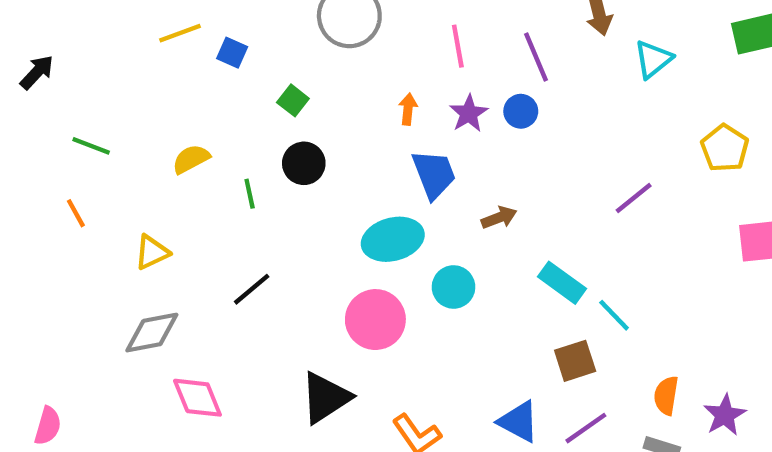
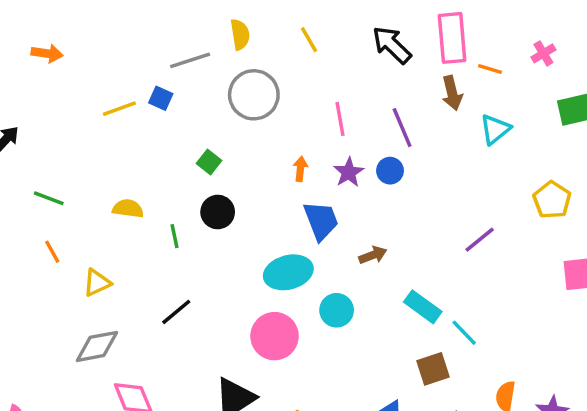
blue square: (232, 53) -> (161, 98), moved
yellow semicircle: (191, 159) -> (128, 209), turned 36
orange line: (76, 213) -> (52, 252), moved

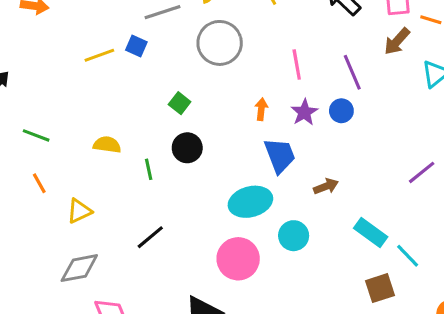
brown arrow: (452, 93) -> (397, 41), turned 56

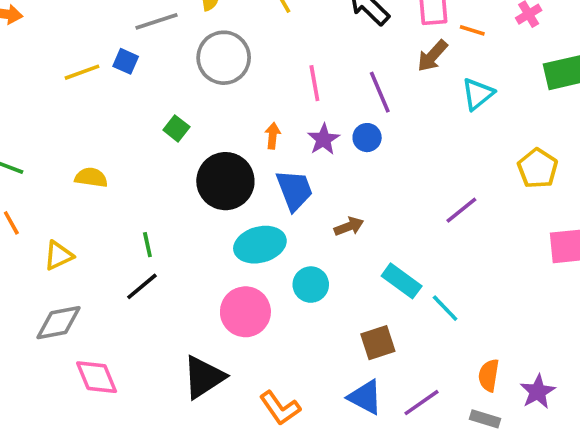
black circle: (187, 148) -> (225, 181), moved, size x1.6
green line: (149, 169) -> (147, 245), moved
brown square: (380, 288) -> (378, 343), moved

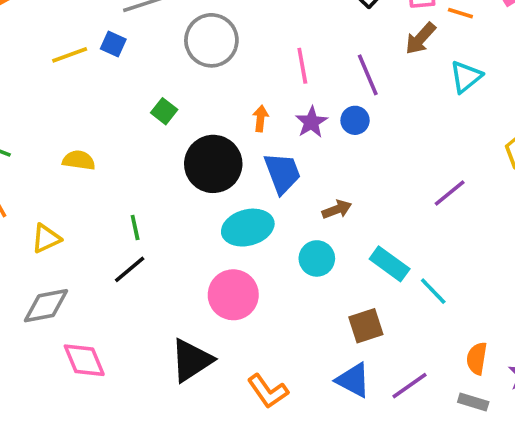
cyan circle: (311, 285) -> (317, 258), moved

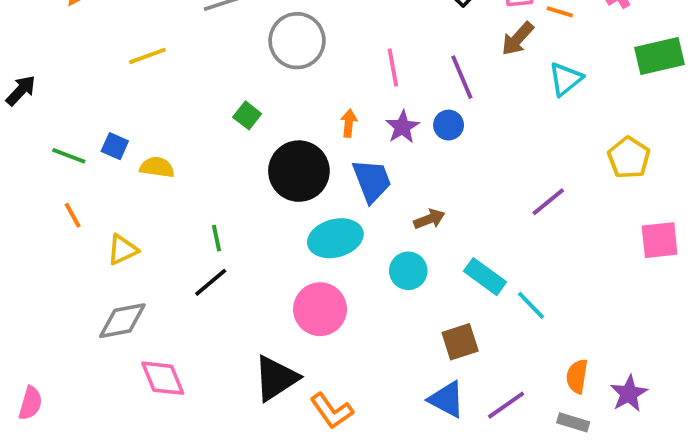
blue square: (113, 44) -> (115, 146), moved
orange L-shape: (268, 391) -> (332, 411), moved

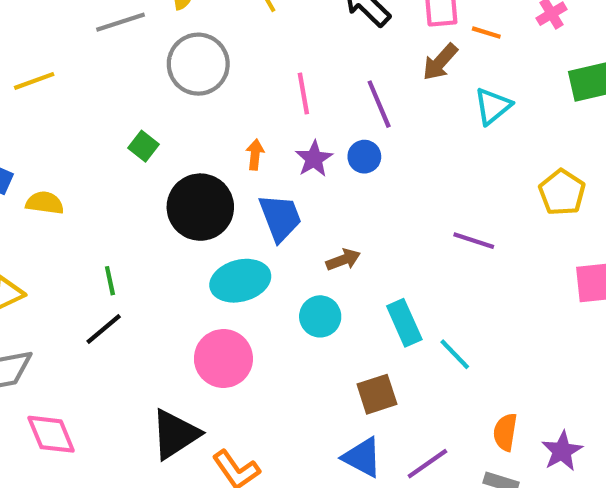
purple line: (548, 202) -> (474, 241), turned 57
cyan rectangle: (485, 277) -> (404, 323), turned 30

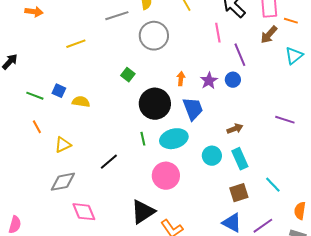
pink line: (303, 94) -> (218, 33), moved
brown arrow: (343, 260) -> (235, 129), moved
green line: (110, 281) -> (143, 139), moved
cyan rectangle: (404, 323) -> (240, 159), moved
cyan line: (455, 354) -> (273, 185), moved

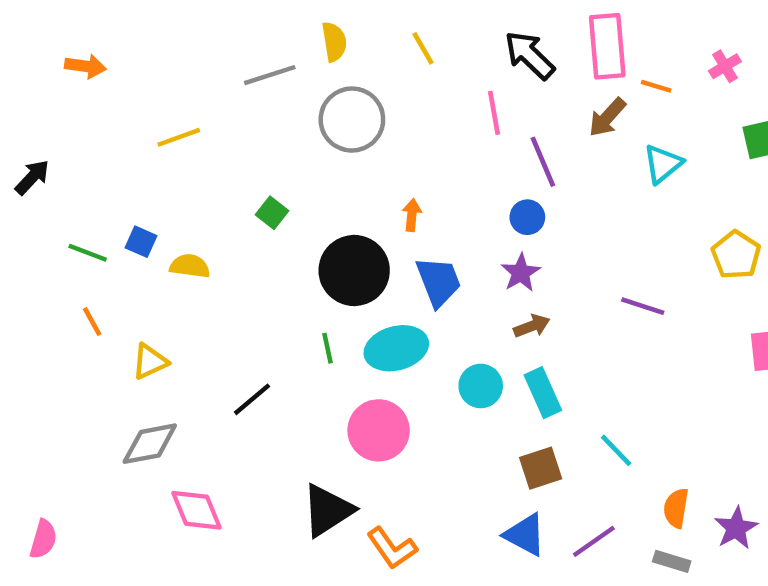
green square: (128, 75) -> (272, 213), moved
purple star: (209, 81) -> (521, 273), moved

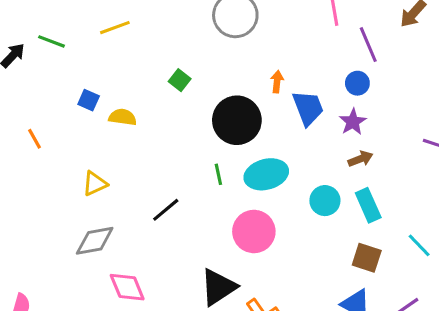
green line: (88, 253) -> (51, 41), moved
blue trapezoid: (439, 282) -> (308, 108), moved
orange line: (92, 322) -> (34, 139), moved
brown square: (541, 468) -> (367, 258), turned 36

